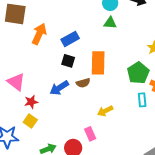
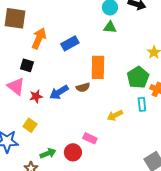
black square: (68, 61) -> (27, 65), moved
red star: (31, 102) -> (36, 96), moved
yellow arrow: (105, 111) -> (115, 115), moved
pink rectangle: (90, 134) -> (90, 138), turned -40

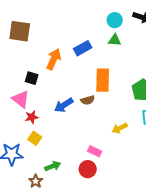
orange arrow: (39, 38) -> (54, 59), moved
blue rectangle: (70, 43) -> (83, 48), moved
red star: (36, 96) -> (32, 117), moved
red circle: (73, 152) -> (88, 169), moved

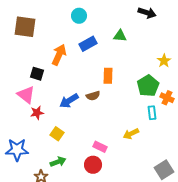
cyan circle: (115, 20) -> (79, 16), moved
orange rectangle: (103, 80) -> (108, 76), size x0.7
yellow arrow: (120, 128) -> (131, 134), moved
yellow square: (35, 138) -> (57, 134), moved

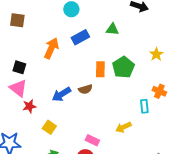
brown square: (25, 27) -> (17, 20), size x0.7
black square: (37, 74) -> (19, 67), moved
green pentagon: (148, 86) -> (123, 67), moved

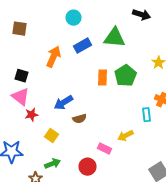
green triangle: (112, 29) -> (114, 38), size x1.6
brown semicircle: (85, 89) -> (80, 119), moved
pink rectangle: (92, 140) -> (104, 149), moved

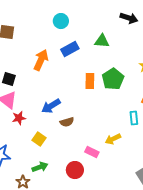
green triangle: (114, 38) -> (102, 41), size x0.7

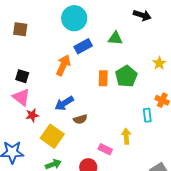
cyan circle: (61, 21) -> (74, 18), size x1.6
orange arrow: (41, 60) -> (63, 65), moved
yellow square: (39, 139) -> (52, 136), size x1.6
yellow arrow: (113, 139) -> (126, 136), turned 112

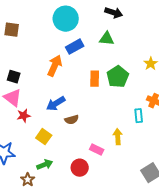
black arrow: (142, 15) -> (114, 13), moved
yellow square: (52, 136) -> (44, 137), size x0.7

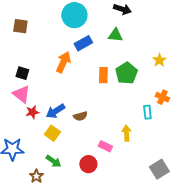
blue arrow: (56, 104) -> (55, 111), moved
green arrow: (45, 165) -> (53, 161), turned 56

